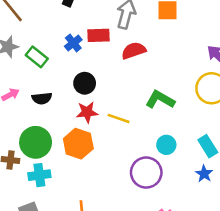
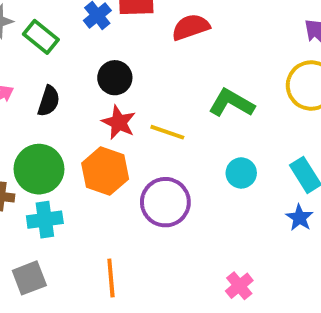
black semicircle: (42, 98) -> (49, 101), turned -66
red star: (87, 112) -> (119, 122), turned 30
purple circle: (146, 173) -> (165, 202), moved

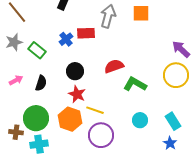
red semicircle: (191, 27) -> (114, 66), moved
yellow line: (167, 132) -> (95, 110), moved

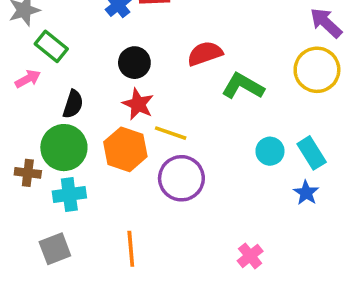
green rectangle: (37, 50) -> (51, 46), moved
black semicircle: (41, 83) -> (73, 104), moved
cyan circle: (140, 120) -> (270, 151), moved

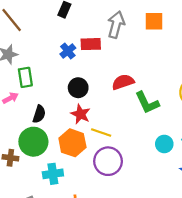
green rectangle: (51, 46) -> (25, 77), turned 42
green L-shape: (243, 86) -> (147, 103), turned -145
cyan cross: (69, 195) -> (53, 174), moved

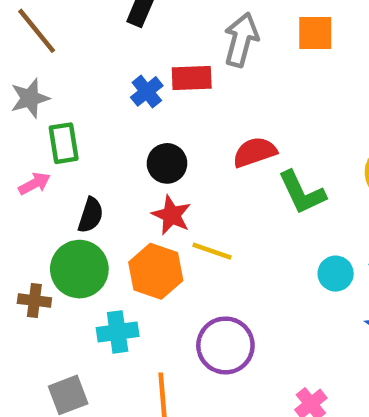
purple circle: (108, 161) -> (225, 345), moved

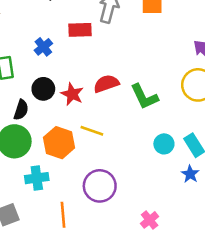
blue cross: (147, 91) -> (43, 47), moved
red semicircle: (255, 152) -> (106, 84), moved
black circle: (167, 163) -> (43, 89), moved
red star: (172, 215) -> (72, 94), moved

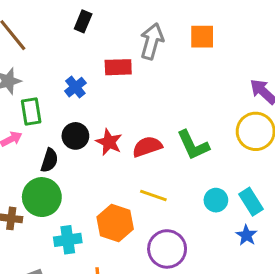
red semicircle: (106, 84) -> (147, 147), moved
yellow line: (92, 131) -> (153, 196), moved
orange hexagon: (59, 143) -> (115, 223), moved
purple circle: (100, 186) -> (167, 249), moved

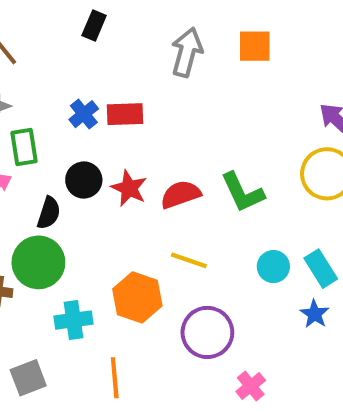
red rectangle: (118, 67) -> (125, 114), moved

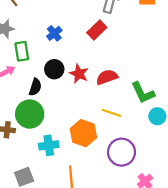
red rectangle: (125, 114) -> (97, 30), moved, turned -42
green L-shape: (242, 192) -> (143, 93), moved

